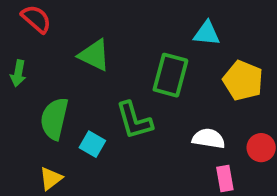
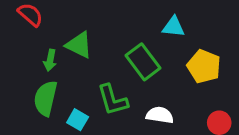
green arrow: (18, 73) -> (50, 60), moved
green rectangle: (170, 75) -> (143, 62), turned -52
white semicircle: (209, 139) -> (160, 115), moved

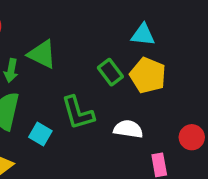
green rectangle: (143, 62) -> (110, 72), size x0.7
yellow pentagon: (204, 66) -> (148, 75), moved

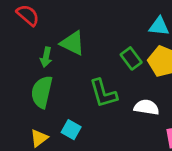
cyan square: (40, 134) -> (71, 130), moved

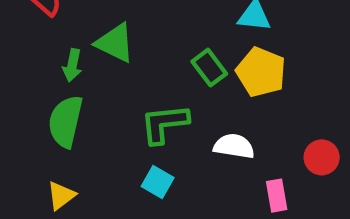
green L-shape: (103, 93) -> (164, 124), turned 100
cyan square: (71, 130) -> (158, 182), moved

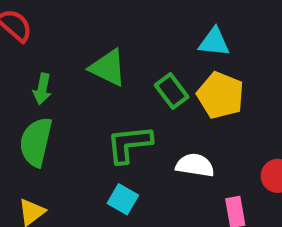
green triangle: (115, 43) -> (108, 68), moved

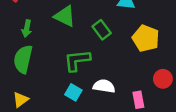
yellow pentagon: (220, 95) -> (146, 38), moved
white semicircle: (195, 165) -> (104, 86), moved

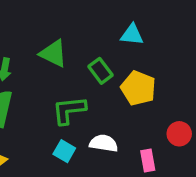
yellow pentagon: (146, 38) -> (138, 88), moved

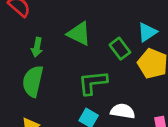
cyan triangle: (132, 35) -> (147, 32), moved, turned -40

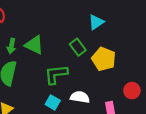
cyan triangle: (147, 32) -> (96, 22), moved
green triangle: (79, 34) -> (34, 45), moved

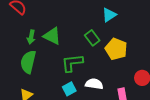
cyan square: (53, 102) -> (69, 89), turned 32

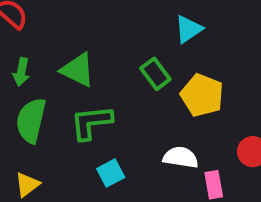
green arrow: (31, 37) -> (21, 72), moved
green L-shape: (72, 63) -> (91, 122), moved
white semicircle: (94, 84) -> (181, 157), moved

